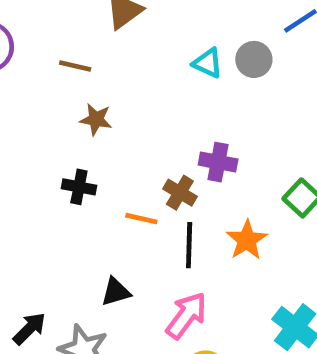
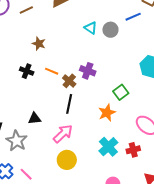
brown line: (75, 66) -> (26, 10), moved, turned -48
orange line: (141, 219) -> (52, 71), moved
orange star: (247, 240) -> (107, 113), moved

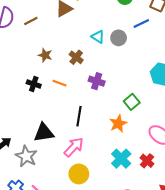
brown cross: (69, 81) -> (76, 57), moved
black triangle: (35, 118) -> (44, 133), size x1.5
red cross: (133, 150) -> (147, 161), turned -32

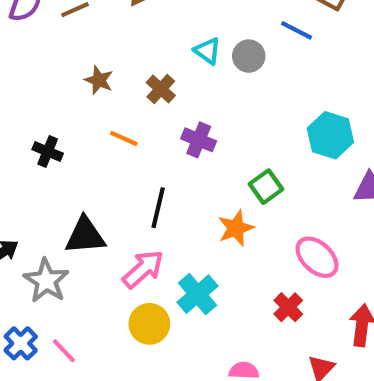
blue line: (141, 23) -> (297, 30), turned 49
black cross: (34, 84) -> (48, 151), moved
cyan cross: (121, 159) -> (197, 294), moved

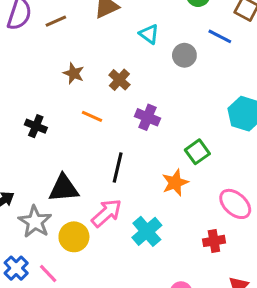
cyan triangle: (207, 51) -> (149, 34), moved
red cross: (288, 307) -> (214, 241), turned 35
yellow circle: (149, 324) -> (74, 237), moved

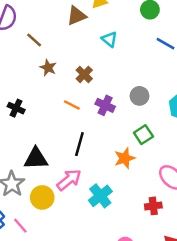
brown line: (56, 21) -> (34, 40), moved, turned 63
gray circle: (184, 55) -> (139, 96), moved
orange line: (92, 116) -> (72, 105), moved

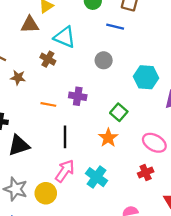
brown triangle: (77, 16) -> (30, 25), turned 36
cyan triangle: (109, 39) -> (65, 37), size x1.5
brown cross: (84, 74) -> (48, 59), moved
gray circle: (139, 96) -> (104, 60), moved
black triangle: (36, 159) -> (19, 145), moved

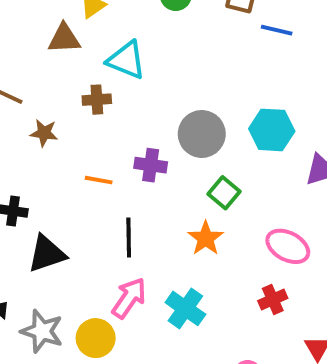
blue line: (115, 27) -> (277, 30), moved
brown cross: (48, 59) -> (97, 100), turned -32
gray circle: (104, 60) -> (202, 134), moved, size x1.5

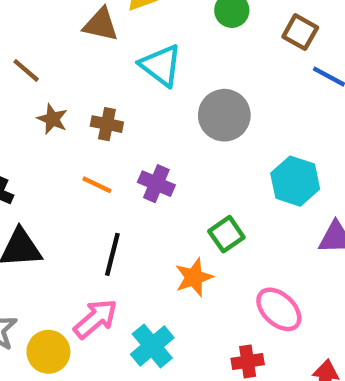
brown cross: (97, 100) -> (107, 124), moved
gray circle: (202, 134) -> (224, 115), moved

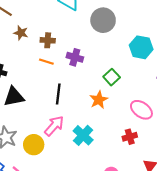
brown cross: (107, 124) -> (48, 40), moved

